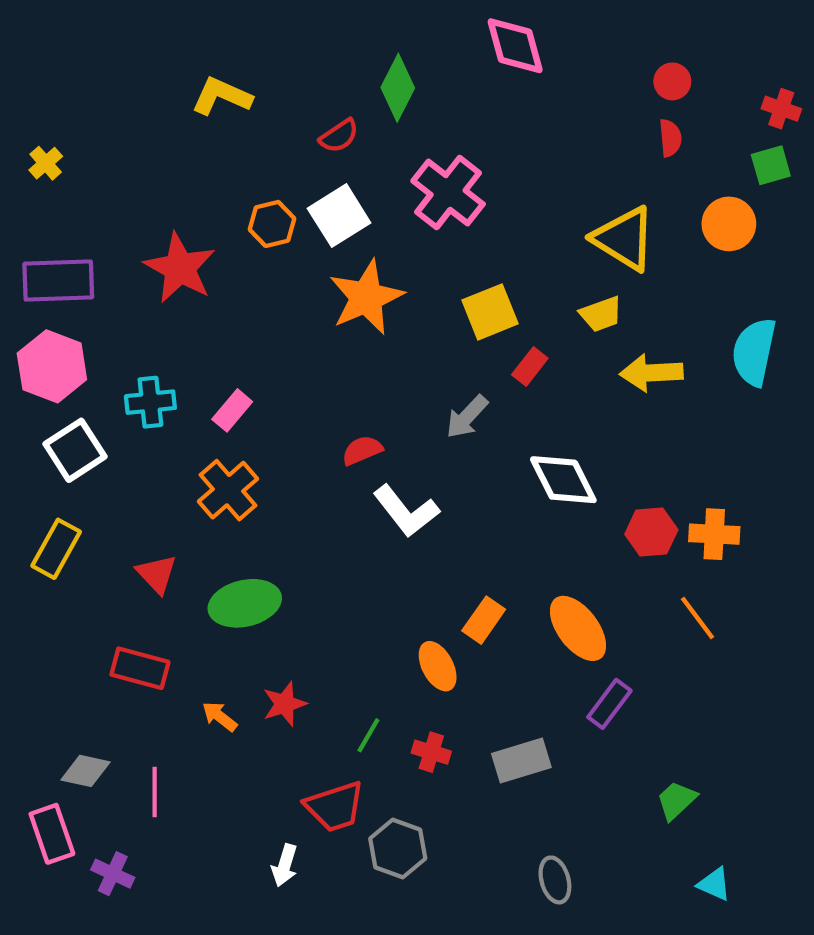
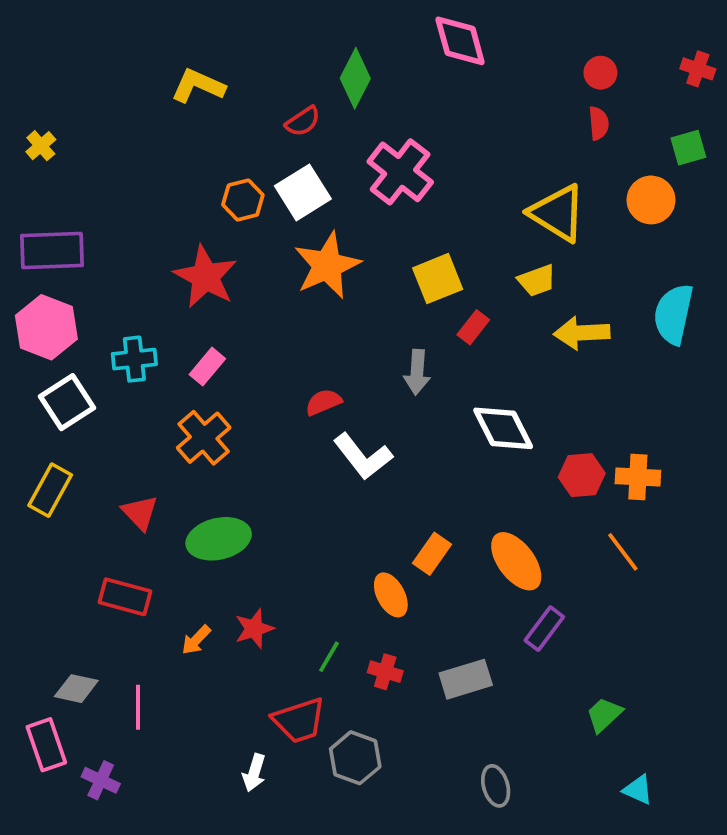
red cross: (781, 109) -> (698, 69), moved
red star: (180, 268) -> (205, 277), moved
gray arrow: (467, 417) -> (417, 372), turned -39
orange arrow: (220, 716) -> (196, 640), turned -84

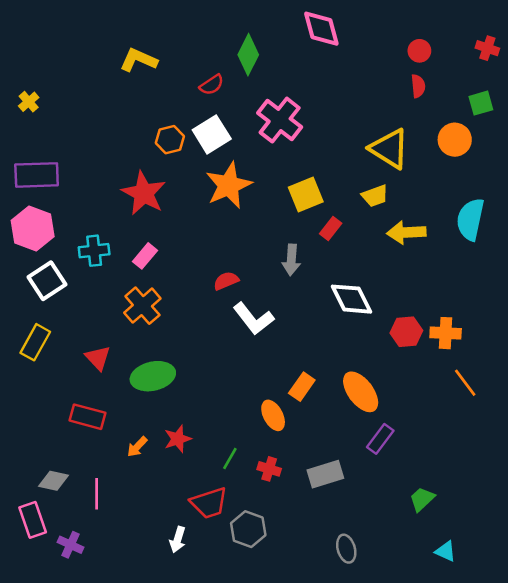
orange line: (623, 552) -> (465, 383), moved

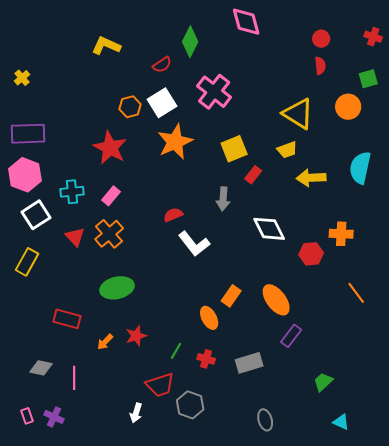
orange cross: (446, 333) -> (341, 234), moved
red triangle: (98, 358) -> (75, 237), moved
pink rectangle: (33, 520) -> (27, 416), moved, size x0.6

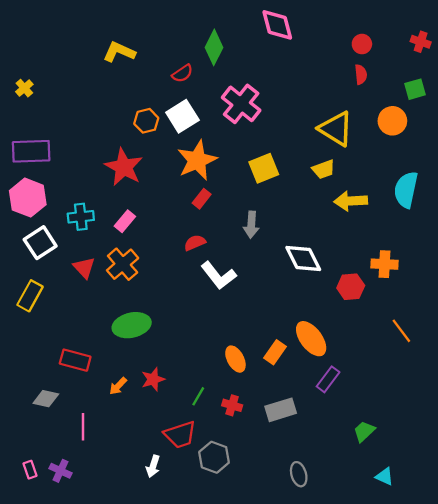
red rectangle: (253, 175) -> (202, 199), moved
orange rectangle: (231, 296) -> (275, 352), moved
gray diamond: (41, 368) -> (46, 399), moved

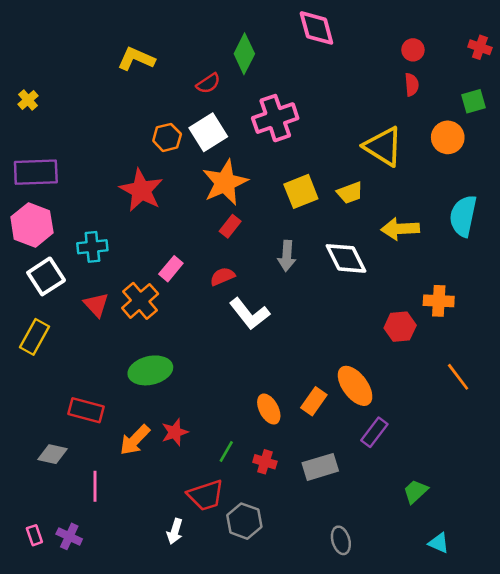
pink cross: (241, 104) -> (275, 118), turned 33
yellow trapezoid: (324, 169) -> (350, 193), moved
pink rectangle: (125, 221) -> (171, 269), moved
white diamond: (303, 259) -> (346, 258), moved
orange arrow: (118, 386) -> (135, 440), size x1.5

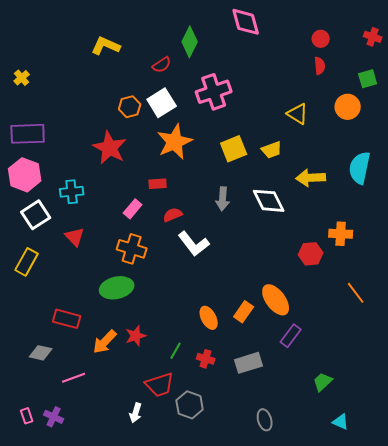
yellow triangle: (383, 146) -> (298, 114), size x0.7
red rectangle: (230, 226) -> (158, 184), moved, turned 48
orange cross: (140, 301) -> (132, 249), moved, turned -32
pink line: (95, 486) -> (74, 378), turned 70

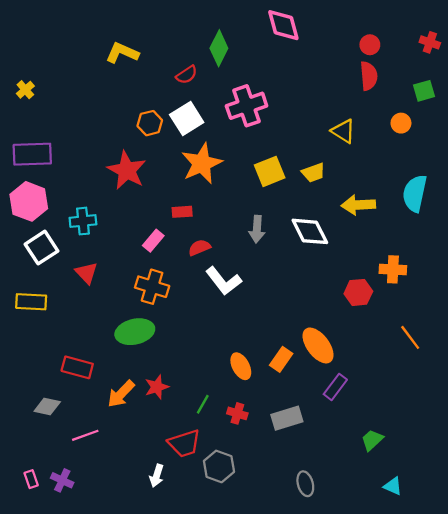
red semicircle: (320, 66) -> (369, 76), size x1.4
orange circle: (348, 107) -> (401, 123), size x0.7
yellow rectangle: (27, 262) -> (31, 302), turned 64

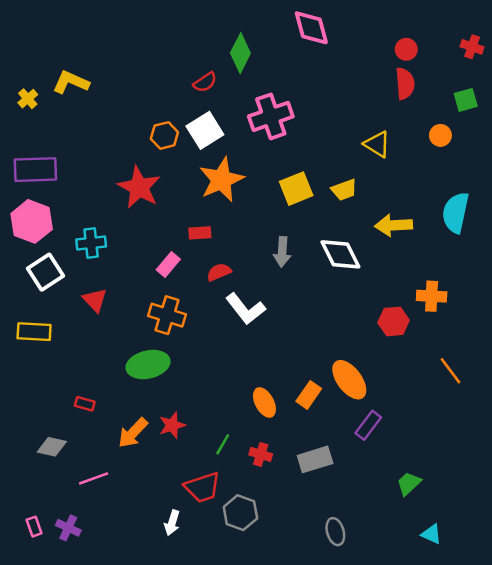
yellow L-shape: (122, 53) -> (71, 82), moved
red rectangle: (77, 367) -> (85, 404), size x0.6

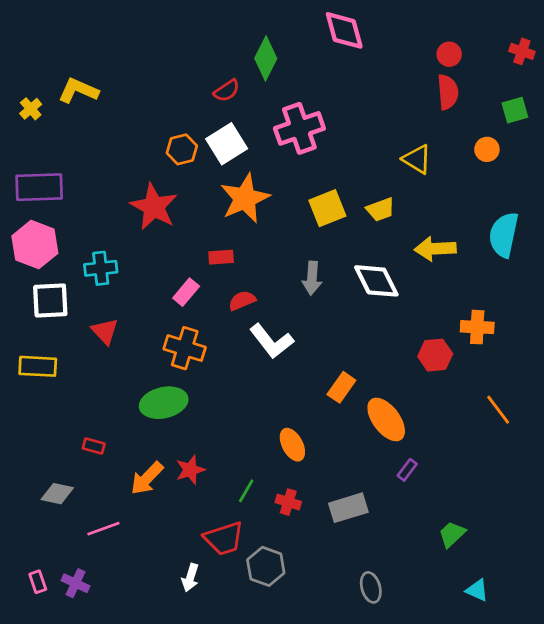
white square: (45, 272) -> (50, 301), turned 30
orange rectangle: (309, 395) -> (341, 387), moved
purple rectangle: (368, 425) -> (407, 470), size x0.7

